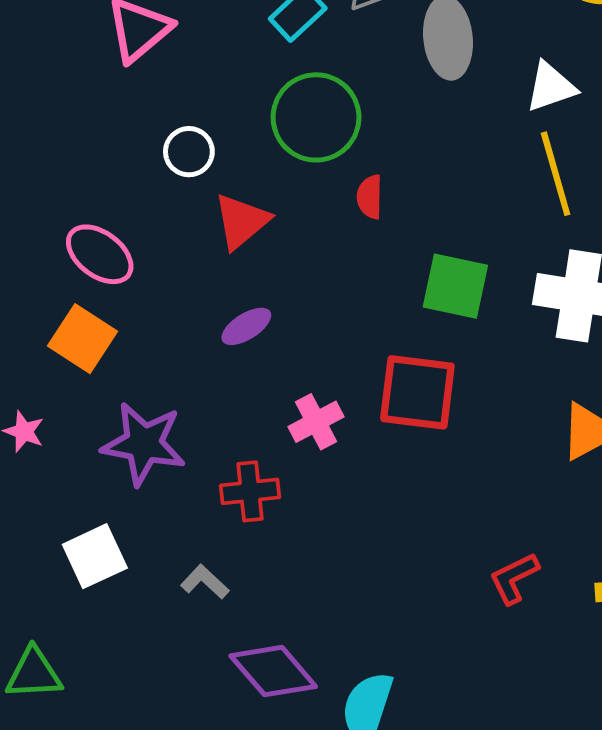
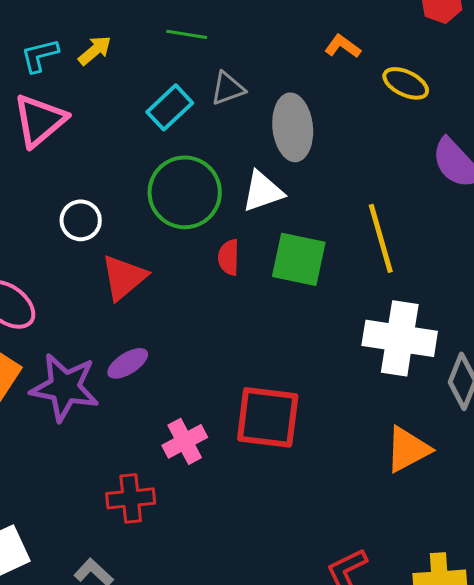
white triangle: (551, 87) -> (263, 191), moved
green square: (455, 286) -> (299, 259), moved
purple star: (144, 444) -> (65, 387), moved

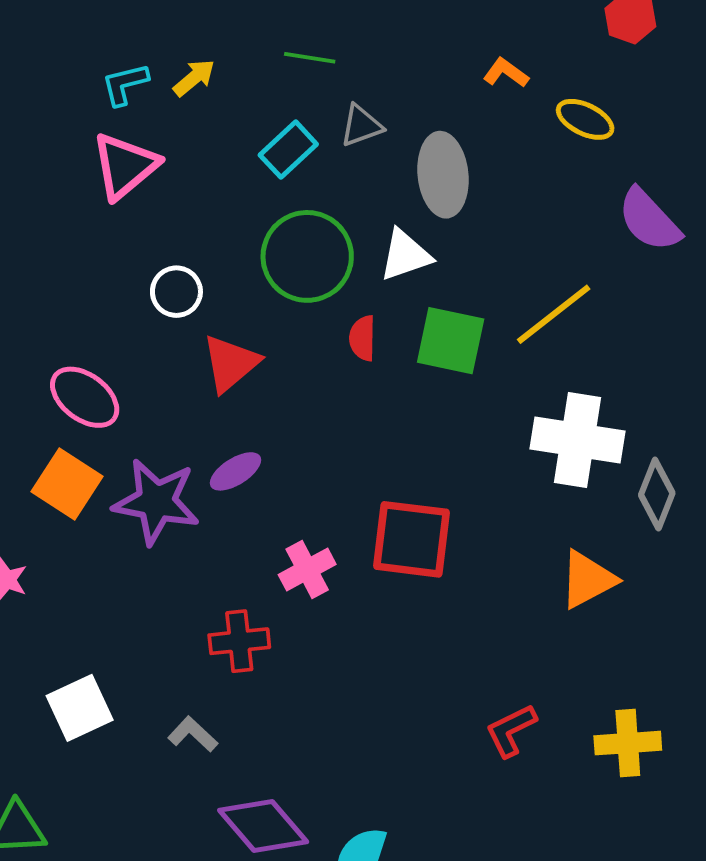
yellow line: (381, 238) -> (554, 314), turned 68

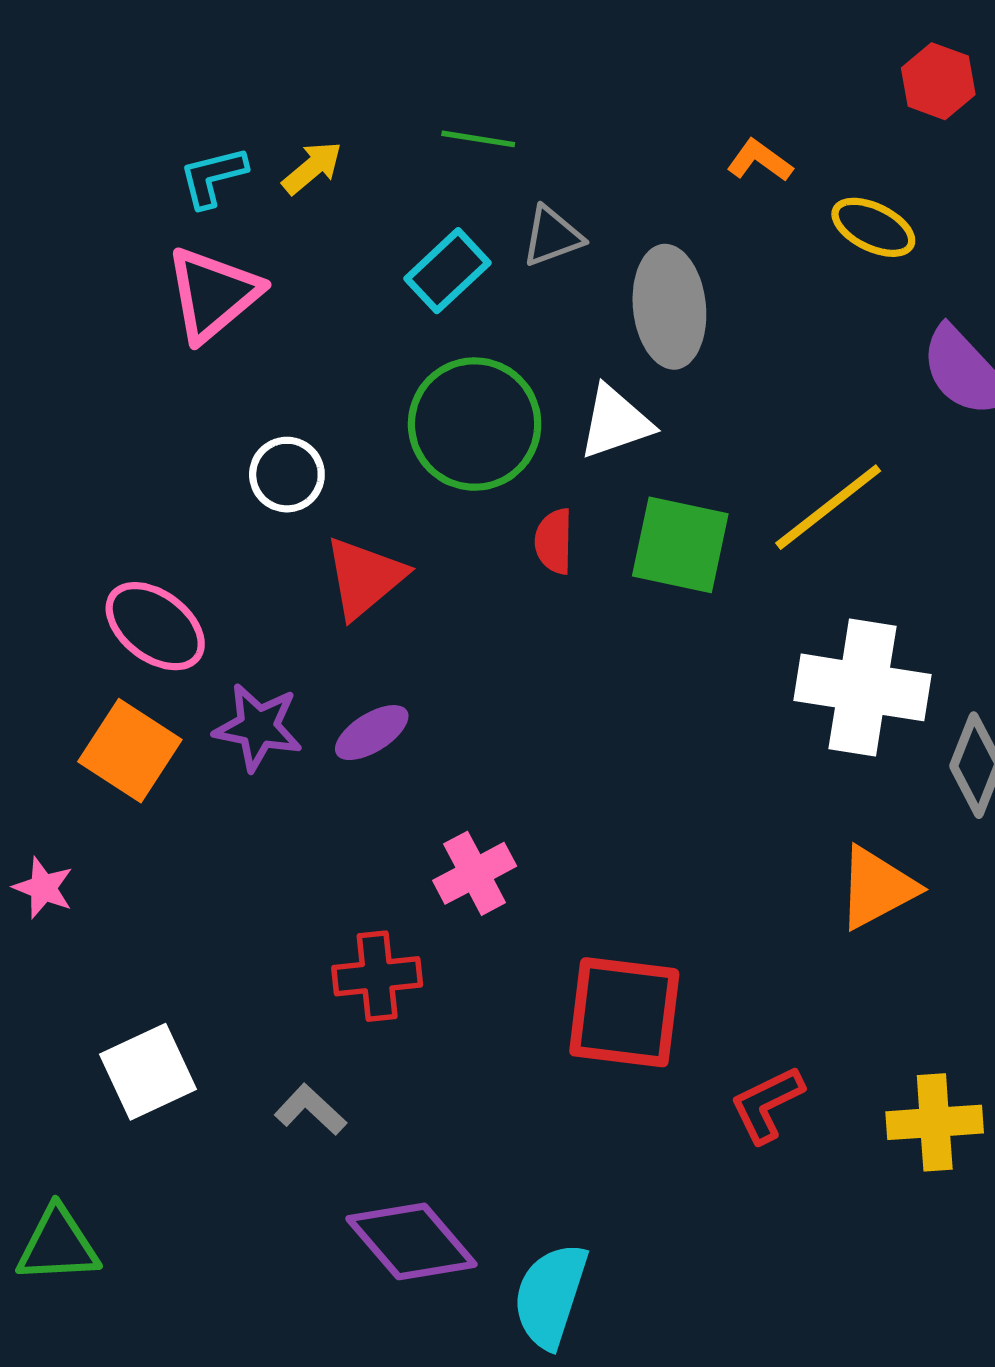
purple star: (156, 502) -> (258, 727), moved, size x0.7
red square: (412, 539) -> (624, 1012), moved

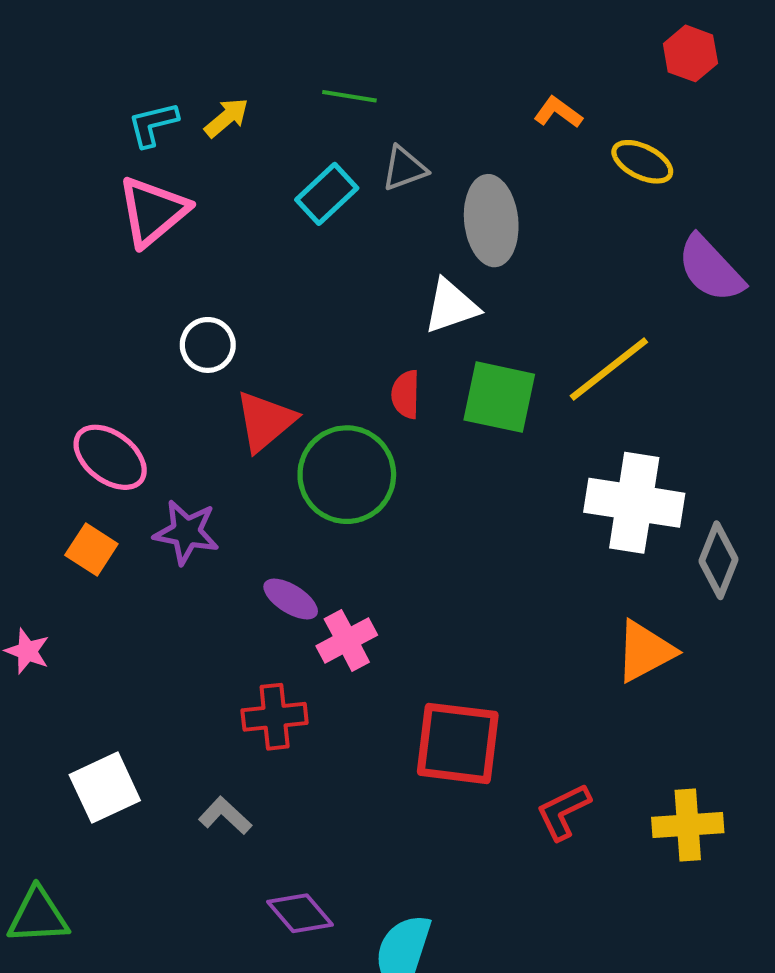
green circle: (475, 424) -> (347, 475), moved
purple ellipse: (372, 733) -> (291, 599), moved, turned 64
orange square: (130, 751) -> (91, 550), size x0.7
purple diamond: (411, 1241) -> (300, 913), size x0.7

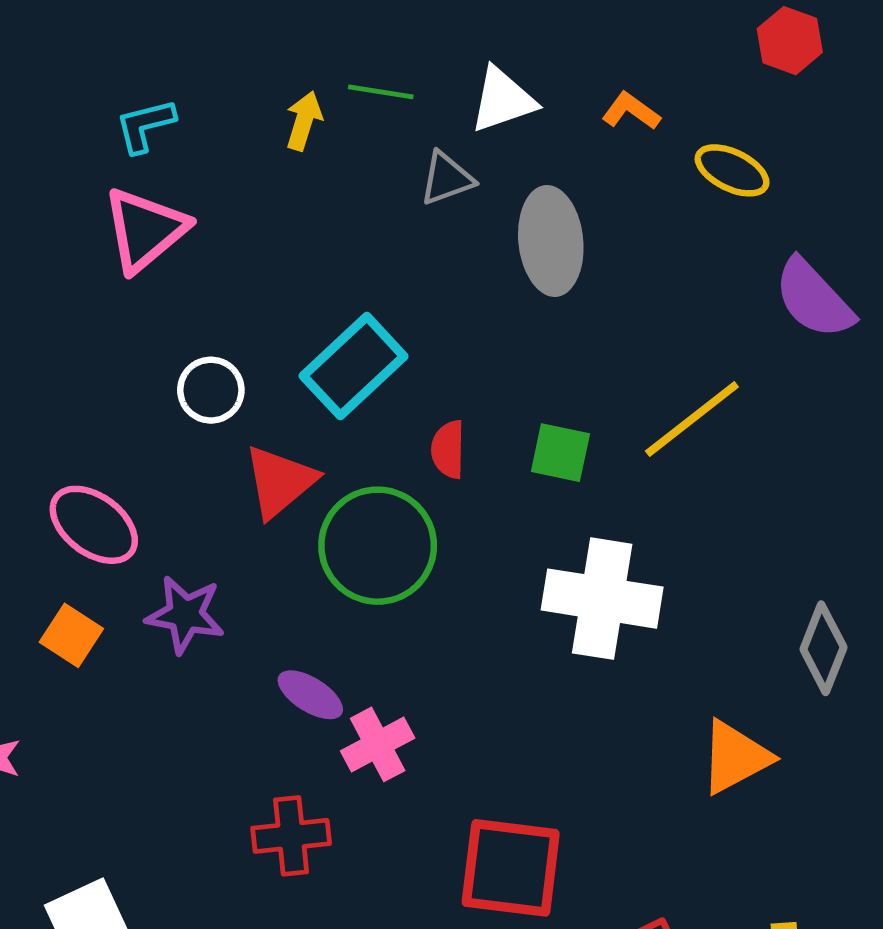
yellow arrow: (226, 118) -> (304, 121), moved, turned -33
cyan rectangle: (327, 194) -> (354, 366), moved, size x1.4
white triangle: (451, 306) -> (503, 100), moved
green square: (499, 397) -> (560, 453), size x0.7
white cross: (634, 503) -> (602, 599), moved

